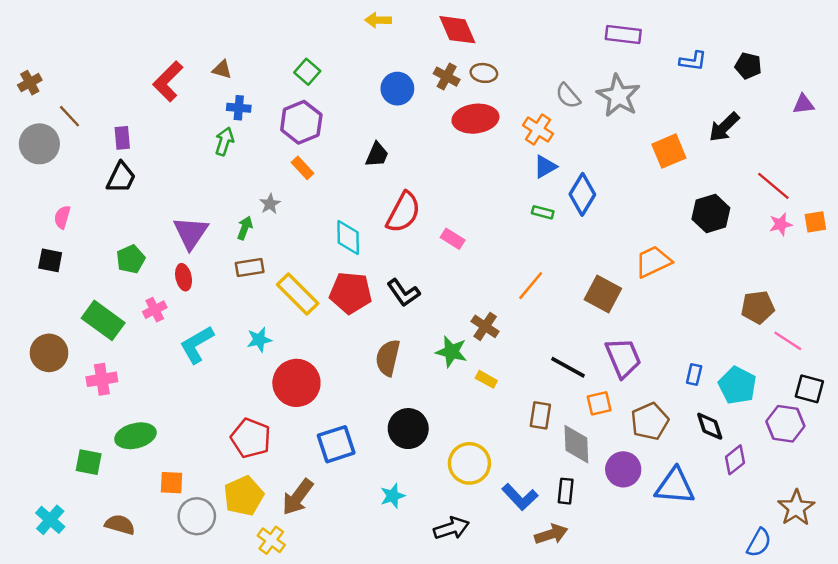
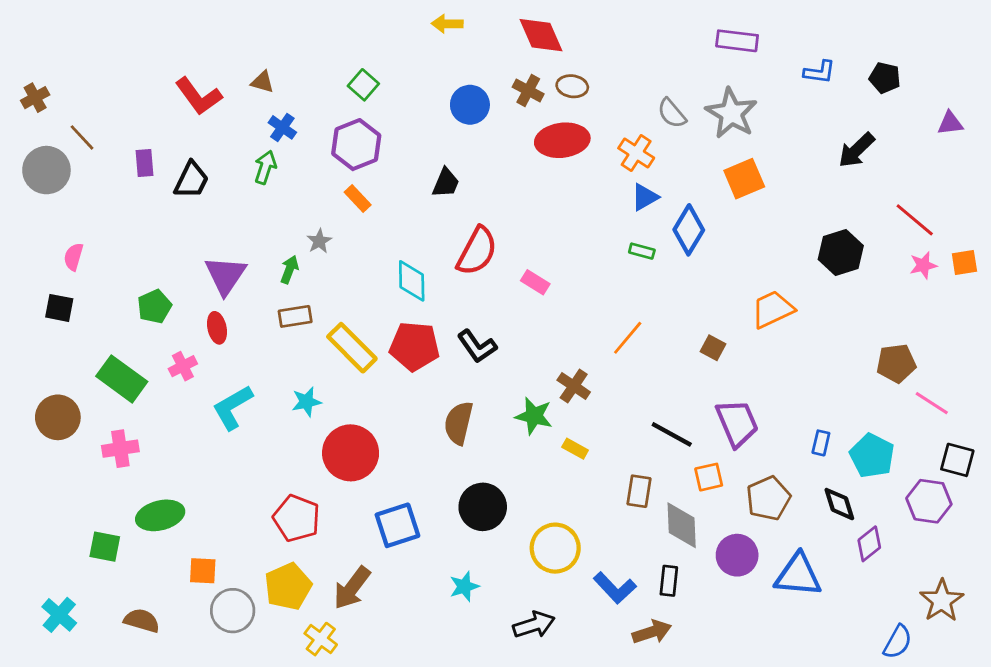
red L-shape: (168, 81) -> (199, 96), turned -81
blue cross: (239, 108) -> (282, 127), turned 30
orange square: (669, 151) -> (744, 179), moved
black trapezoid: (121, 177) -> (191, 180), moved
brown square: (603, 294) -> (713, 348), size x0.6

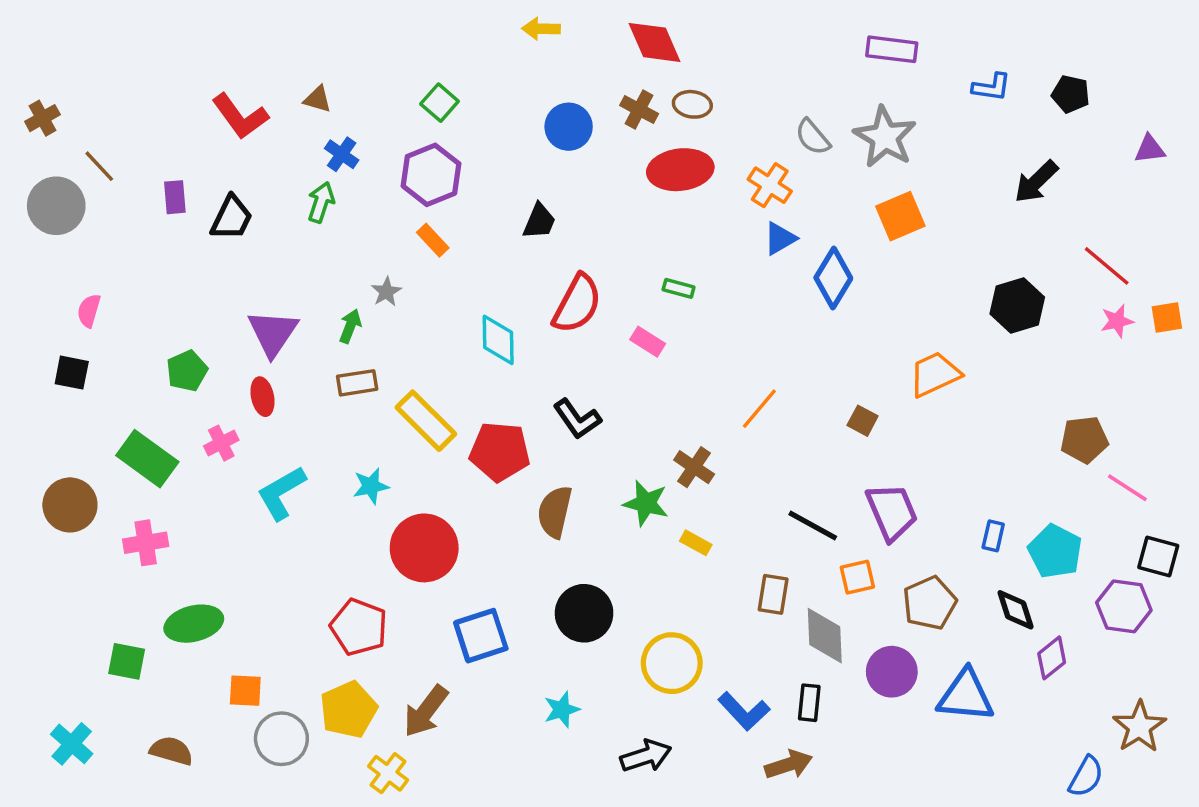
green rectangle: (642, 251) -> (679, 288), moved
red pentagon: (415, 346) -> (500, 452), moved

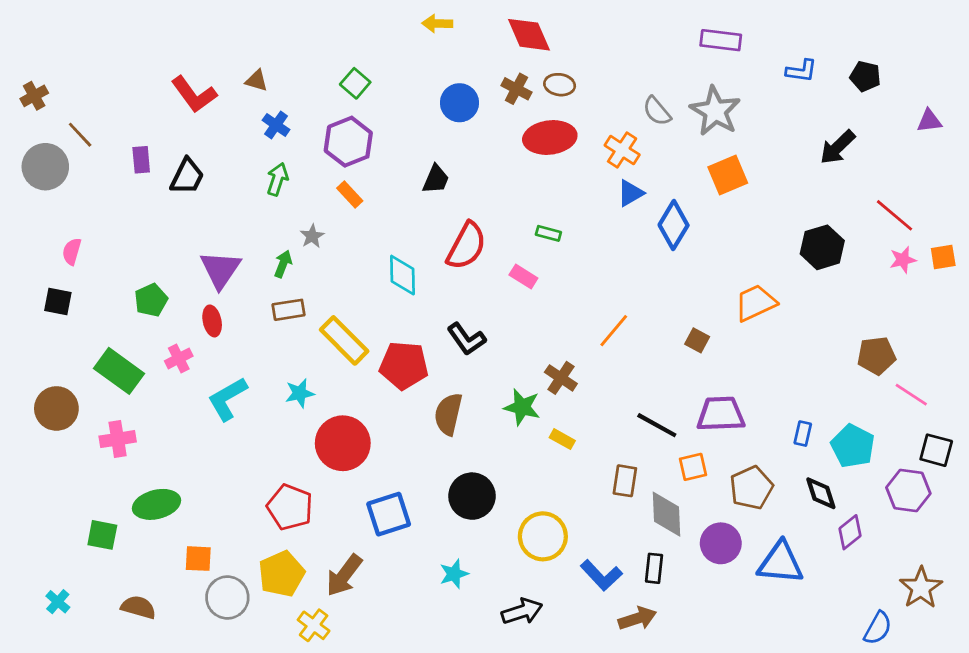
green arrow: (321, 202) -> (277, 179), moved
purple trapezoid: (892, 512) -> (721, 414), turned -69
cyan cross: (72, 744) -> (58, 602), size x0.7

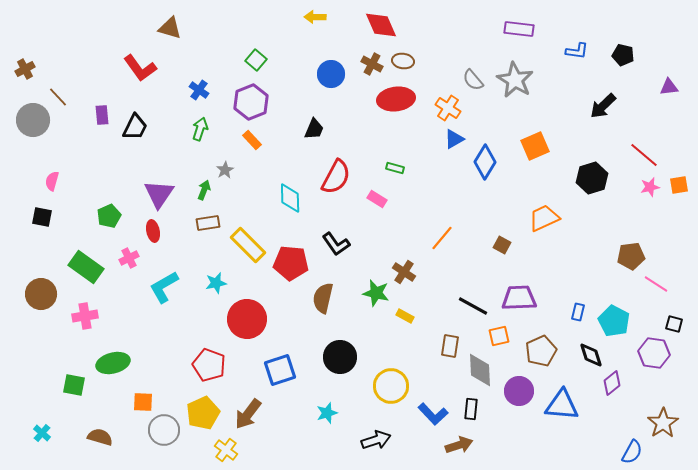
brown triangle: (257, 81) -> (170, 28), moved, size x1.4
orange square: (728, 175) -> (535, 146), moved
black square: (936, 450) -> (674, 324), size x0.7

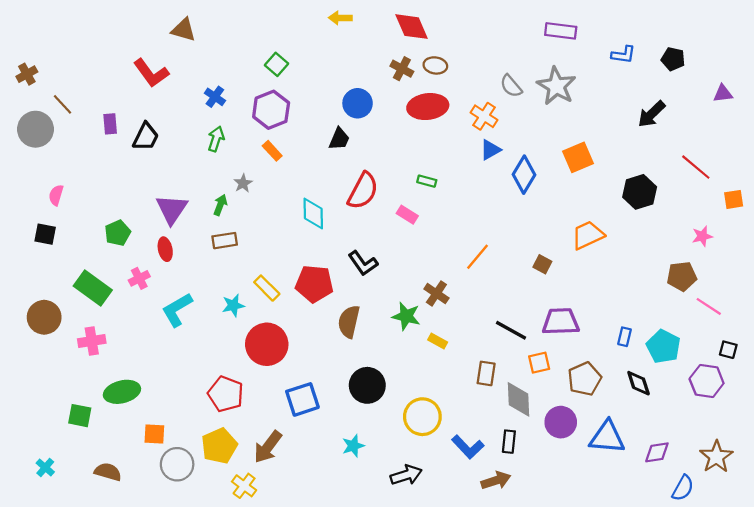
blue circle: (331, 74) -> (358, 103), moved
pink star: (650, 187) -> (702, 236), moved
yellow rectangle: (248, 245) -> (267, 288), moved, size x0.7
purple diamond: (612, 383) -> (657, 452), moved, turned 30

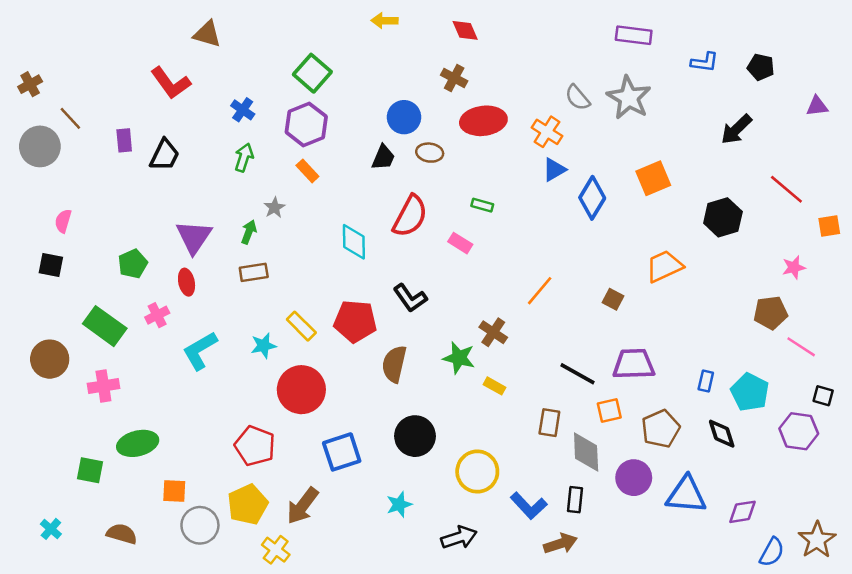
red diamond: (412, 27) -> (465, 30), size x0.7
green square: (276, 64) -> (312, 73), size x1.4
brown ellipse: (435, 65) -> (430, 153), moved
brown star: (716, 457) -> (817, 540), moved

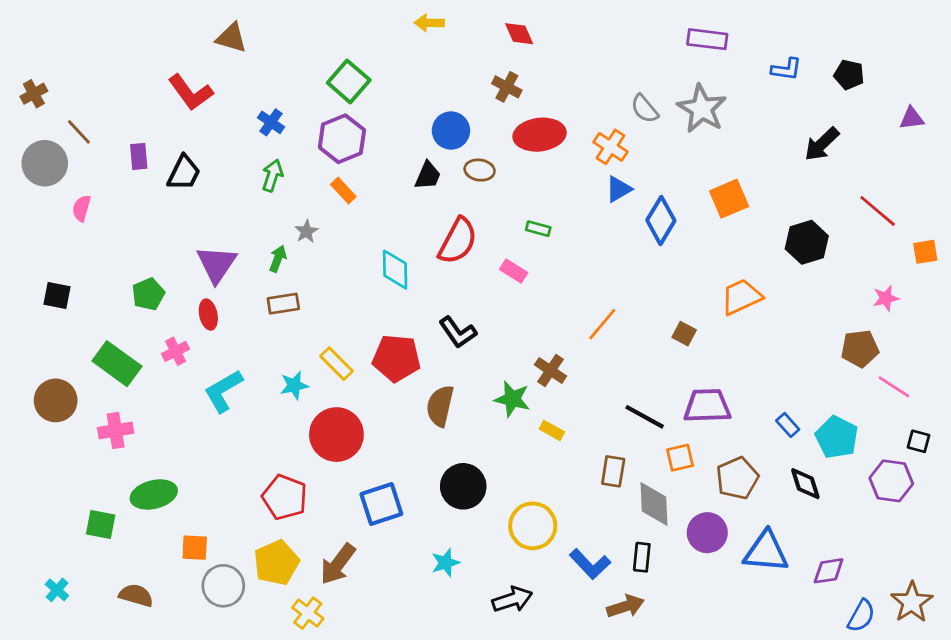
pink semicircle: (63, 221) -> (82, 208), moved
blue rectangle: (706, 381) -> (788, 425), turned -55

